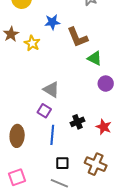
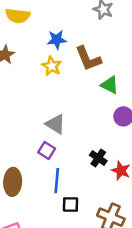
yellow star: (32, 43) -> (52, 66), moved
black cross: (77, 122) -> (98, 158), moved, turned -32
black square: (62, 163) -> (71, 205), moved

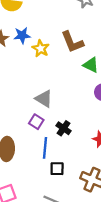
blue star: (57, 40) -> (22, 35), moved
black cross: (98, 158) -> (64, 128), moved

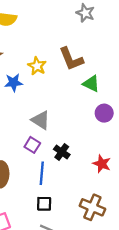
blue star: (22, 35) -> (13, 82), moved
black square: (57, 169) -> (44, 204), moved

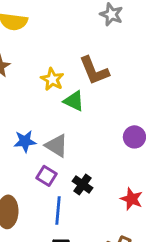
blue star: (13, 82) -> (25, 141), moved
green triangle: (91, 84) -> (74, 101), moved

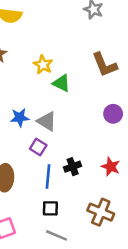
brown L-shape: (94, 71) -> (104, 65), moved
black cross: (83, 185) -> (73, 167), moved, turned 35

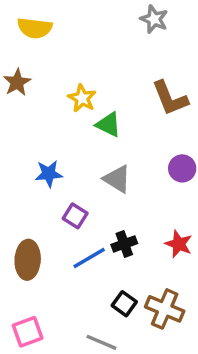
gray triangle: (47, 121) -> (117, 179), moved
blue line: (48, 176) -> (89, 258), turned 55
black square: (50, 208) -> (124, 304), moved, turned 35

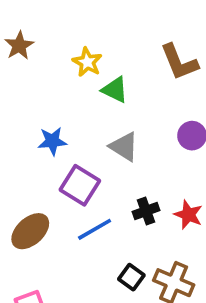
purple square: (75, 216) -> (80, 185), size x1.5
black cross: (124, 244) -> (146, 211), moved
brown ellipse: (28, 260) -> (30, 231), turned 45

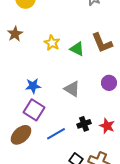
green triangle: (115, 90) -> (77, 49), moved
purple square: (80, 185) -> (34, 110), moved

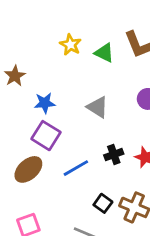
brown star: (15, 34) -> (15, 76), moved

